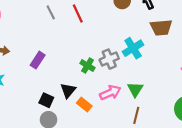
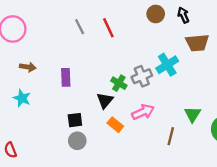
purple rectangle: (38, 60) -> (66, 77), turned -35
green triangle: (135, 89) -> (193, 114), moved
black triangle: (68, 90) -> (105, 100), moved
black square: (46, 100) -> (75, 120), turned -32

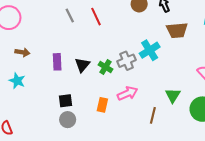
black triangle: (105, 100) -> (82, 65), moved
orange rectangle: (115, 125) -> (102, 105), turned 64

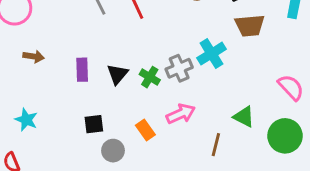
cyan star: (17, 81) -> (26, 120), moved
green triangle: (173, 95) -> (244, 117), turned -35
orange rectangle: (102, 105) -> (145, 130), turned -48
gray circle: (68, 120) -> (113, 151), moved

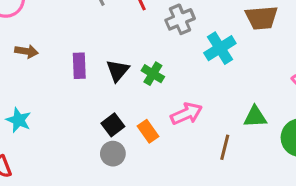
gray cross: (179, 68) -> (180, 19), moved
green triangle: (244, 117) -> (255, 117), turned -30
black square: (94, 124) -> (113, 125), moved, turned -30

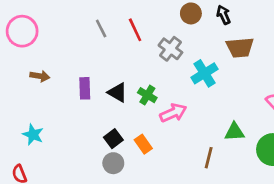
gray cross: (180, 19) -> (170, 49), turned -30
black triangle: (118, 71) -> (117, 92), turned -40
pink arrow: (186, 114) -> (173, 113), moved

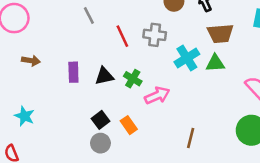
red line: (135, 30) -> (122, 36), moved
gray cross: (170, 49) -> (155, 35), turned -30
black triangle: (117, 92) -> (104, 76), turned -42
green triangle: (234, 132) -> (215, 63), moved

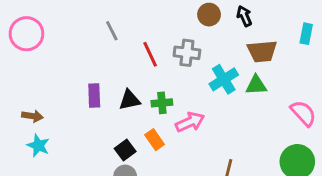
brown arrow: (31, 61) -> (32, 116), moved
green cross: (133, 79) -> (162, 103), turned -36
orange rectangle: (129, 125) -> (155, 140), moved

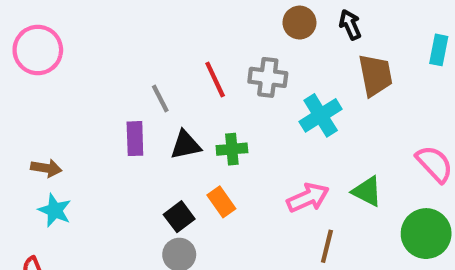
gray line: (112, 31) -> (160, 98), moved
brown trapezoid: (262, 51) -> (375, 75), turned -96
green triangle: (256, 85) -> (367, 191), moved, turned 30
pink arrow: (190, 122) -> (308, 198), moved

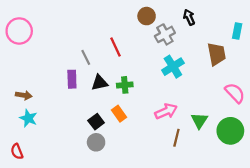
brown circle: (299, 23) -> (147, 16), moved
brown trapezoid: (375, 75) -> (217, 54), moved
gray cross: (268, 77) -> (165, 34), moved, turned -36
green triangle: (367, 191) -> (199, 121), moved, turned 36

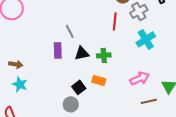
red line: (116, 47) -> (115, 21), moved, turned 30
orange rectangle: (119, 114) -> (99, 80), turned -40
brown line: (176, 138) -> (149, 101), turned 63
gray circle: (96, 142) -> (71, 104), moved

